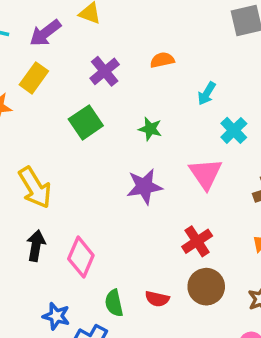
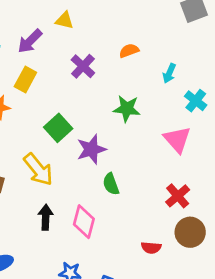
green square: (86, 122) -> (58, 128), moved
green star: (150, 129) -> (127, 109), size x1.4
purple star: (144, 186) -> (91, 149), moved
green semicircle: (114, 303) -> (111, 184), moved

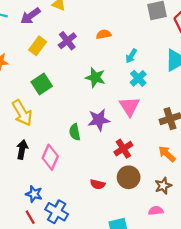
yellow rectangle: (25, 79) -> (38, 46), moved
cyan cross: (196, 101) -> (138, 78), moved
purple star: (91, 149) -> (99, 120), moved

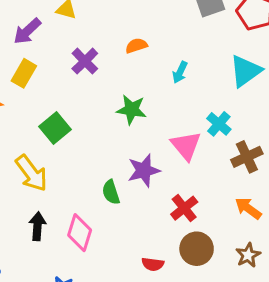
yellow rectangle: (38, 46) -> (24, 73), moved
cyan cross: (138, 78) -> (219, 124), moved

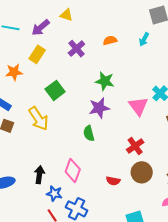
cyan arrow: (180, 72) -> (144, 39), moved
purple star: (144, 170) -> (99, 108), moved
black arrow: (37, 226) -> (39, 175), moved
pink diamond: (80, 233) -> (73, 171), moved

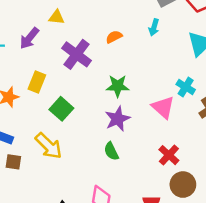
purple cross: (76, 49) -> (77, 54), size x1.4
yellow rectangle: (37, 54) -> (37, 82), moved

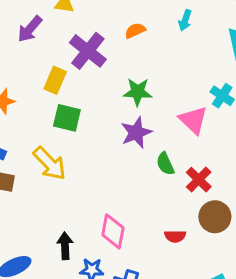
yellow rectangle: (37, 82) -> (55, 80), moved
green square: (61, 109) -> (67, 118), turned -30
green semicircle: (111, 151) -> (165, 164), moved

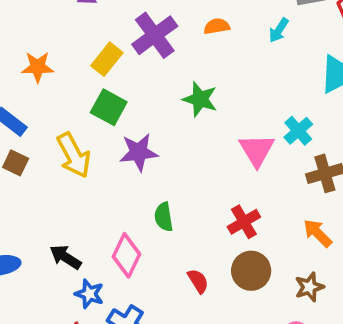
purple star: (136, 133) -> (139, 152), moved
green semicircle: (165, 164) -> (164, 217), moved
red semicircle: (175, 236) -> (198, 281), turned -138
black arrow: (65, 246) -> (66, 257), turned -70

